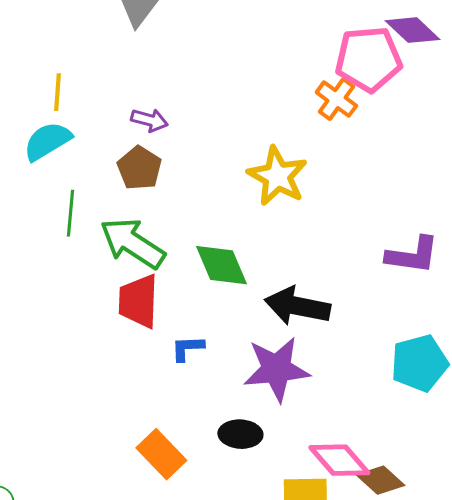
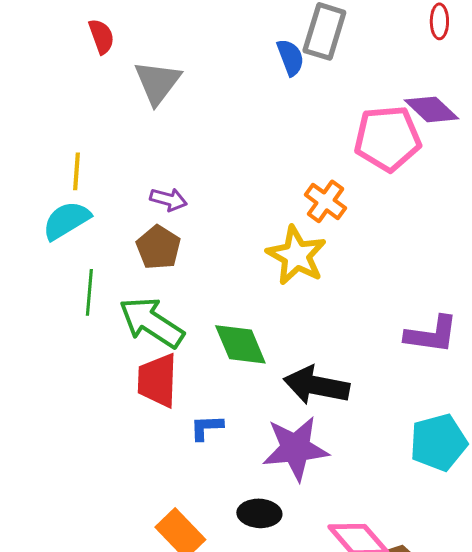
orange cross: (336, 99) -> (325, 201), moved

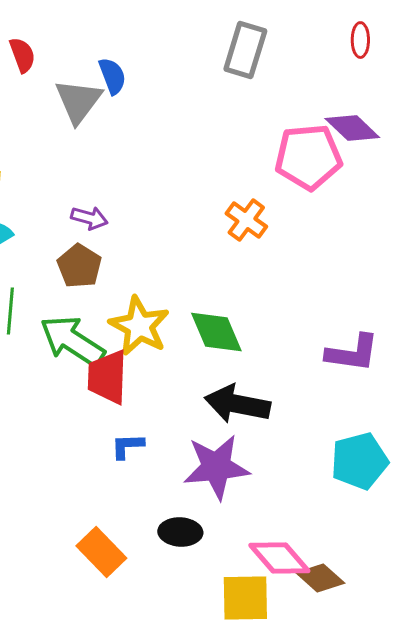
blue semicircle: (290, 57) -> (112, 76), moved
yellow star: (296, 255) -> (139, 326), moved
green diamond: (240, 344) -> (216, 332), moved
red trapezoid: (157, 380) -> (107, 377), moved

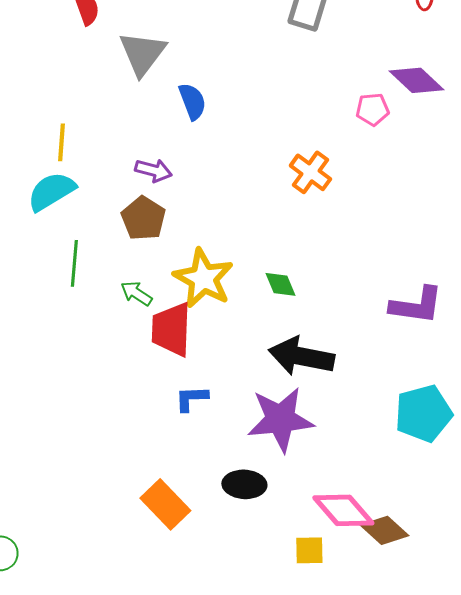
blue semicircle: (112, 76) -> (192, 101), moved
pink pentagon: (308, 157) -> (372, 109), size x0.5
green diamond: (216, 332) -> (280, 284), size x0.6
green arrow: (72, 341) -> (136, 293), size x0.5
yellow square: (245, 598) -> (309, 550), size x0.6

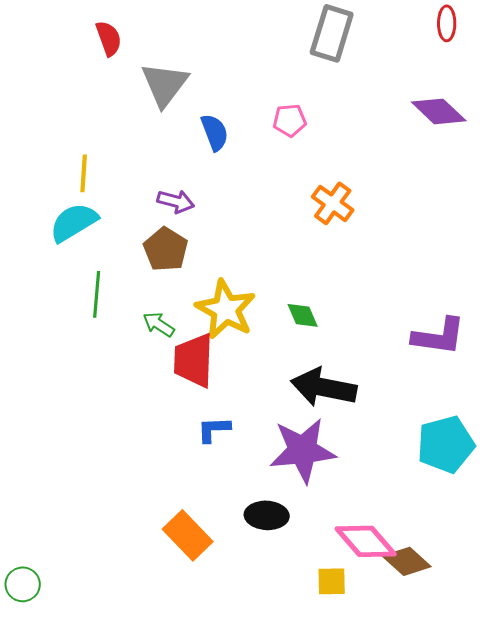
pink pentagon: (372, 109) -> (290, 120), moved

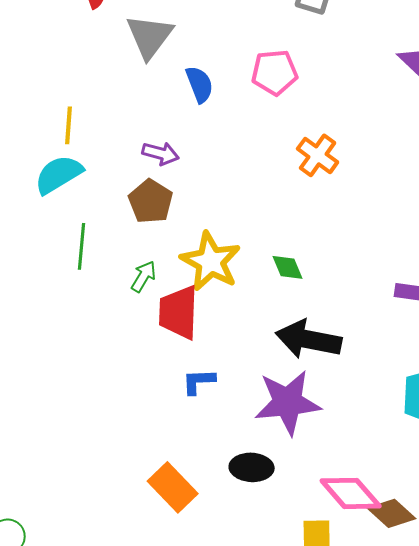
pink pentagon: (290, 120) -> (275, 72), size x1.4
green arrow: (159, 324) -> (144, 276), turned 88

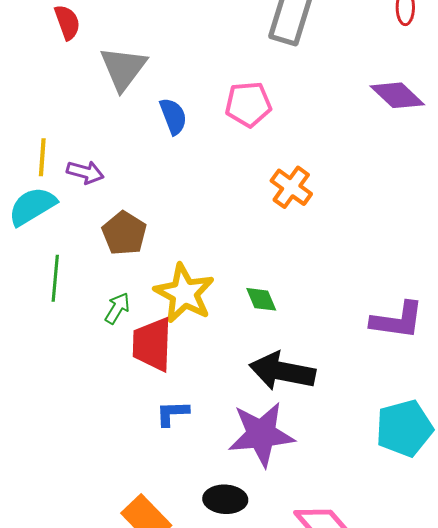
purple arrow: (161, 153) -> (85, 172), moved

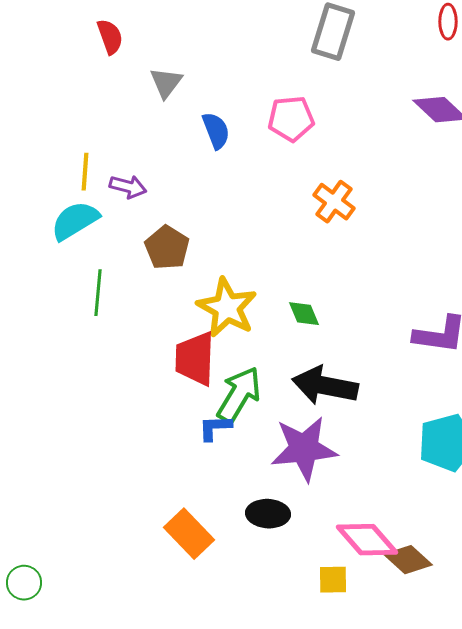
gray triangle: (123, 68) -> (166, 83), size x0.7
green arrow: (117, 308) -> (239, 395), moved, size x1.8

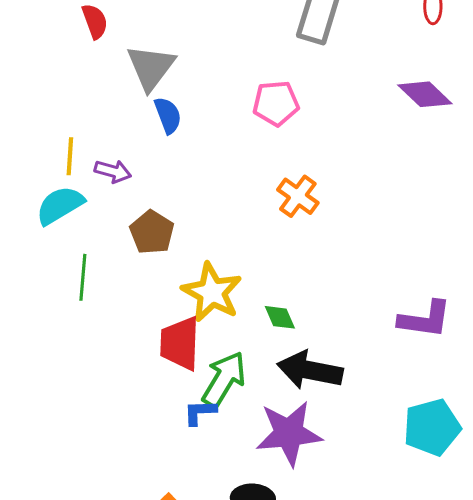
gray triangle: (166, 83) -> (151, 67), size x1.5
blue semicircle: (216, 131) -> (168, 115), moved
orange cross: (334, 202) -> (298, 196), moved
green diamond: (304, 314) -> (280, 317), moved

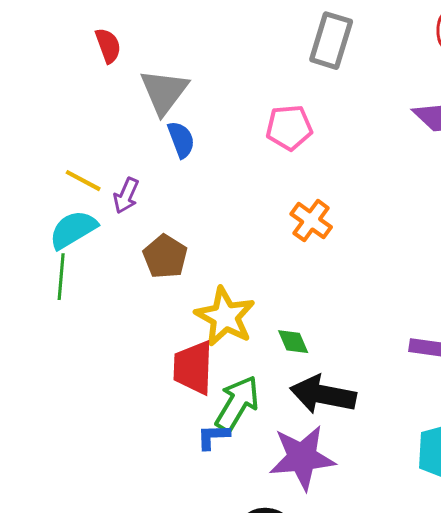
yellow line: (70, 156) -> (83, 181), turned -66
purple arrow: (113, 171) -> (126, 196), turned 99
green line: (83, 277) -> (61, 277), moved

